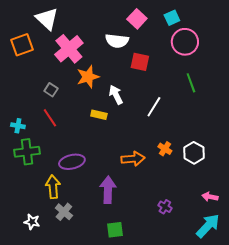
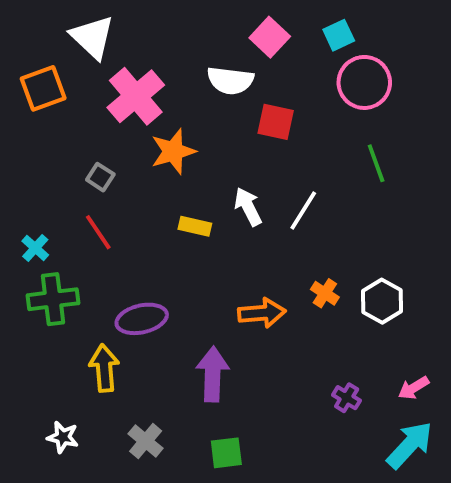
white arrow: (116, 95) -> (248, 207), moved
cyan cross: (18, 126) -> (35, 248), turned 32
pink arrow: (210, 197) -> (414, 388), turned -42
purple cross: (165, 207) -> (347, 398), moved
gray cross: (64, 212) -> (146, 441), moved

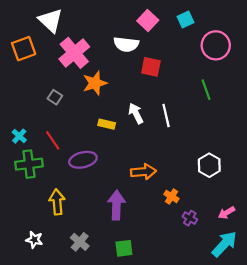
pink circle: (364, 82) -> (216, 45), moved
white line: (303, 211) -> (166, 116), turned -45
red line: (98, 232) -> (53, 140), moved
orange cross: (325, 293) -> (171, 197), moved
purple ellipse: (142, 319) -> (83, 160), moved

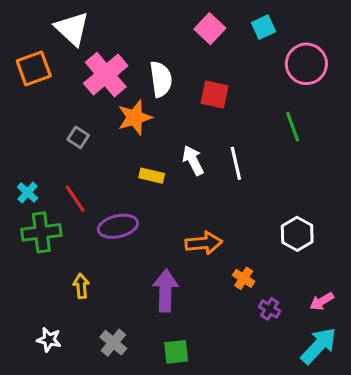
white semicircle: (126, 44) -> (161, 79), moved, turned -105
yellow arrow: (57, 202) -> (81, 286), size x0.7

